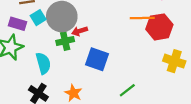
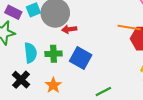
green cross: (65, 41) -> (54, 54), moved

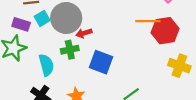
green cross: (54, 54) -> (70, 50), moved

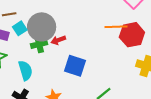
green cross: (70, 50) -> (39, 44), moved

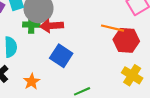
red arrow: (58, 40) -> (52, 26), size x1.5

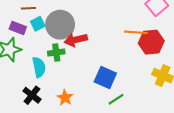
green cross: (31, 25) -> (56, 52), moved
blue square: (61, 56) -> (105, 78), moved

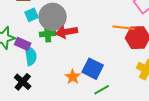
purple rectangle: (18, 28) -> (23, 44), moved
green cross: (56, 52) -> (48, 34), moved
orange star: (65, 98) -> (73, 77), moved

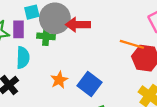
red arrow: (67, 32) -> (78, 25), moved
purple rectangle: (23, 44) -> (19, 29), moved, turned 56
orange star: (73, 77) -> (59, 80), moved

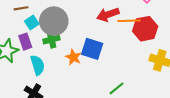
red arrow: (78, 25) -> (108, 15), moved
orange star: (59, 80) -> (73, 57), moved
blue square: (89, 84) -> (92, 49), moved

